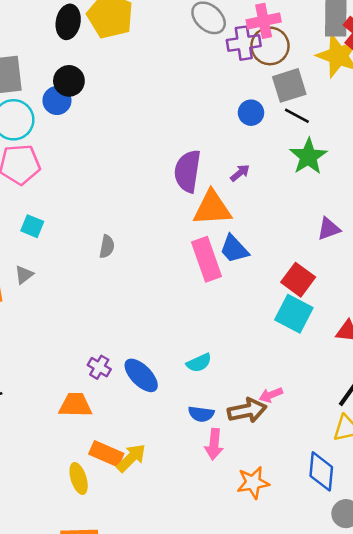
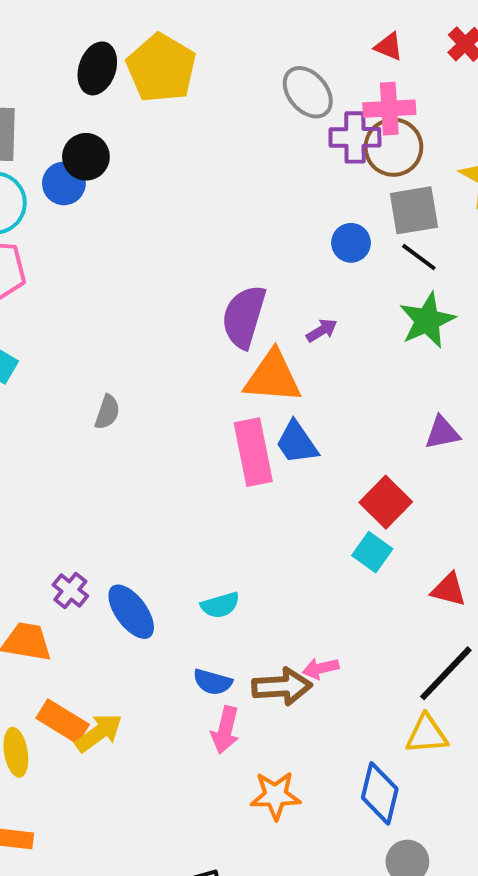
cyan square: (294, 314) -> (372, 552), size x0.7

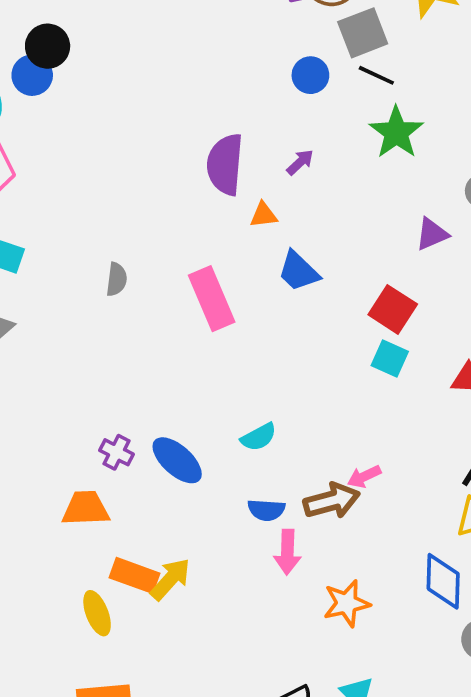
orange triangle: (273, 377) -> (264, 215), size x0.5
pink rectangle: (253, 452) -> (212, 299), moved

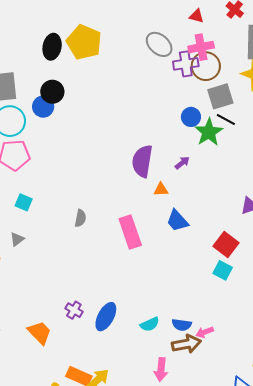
green star: (396, 133) -> (209, 132), moved
cyan semicircle: (259, 437) -> (150, 324), moved
blue ellipse: (177, 460) -> (106, 317), turned 72
orange trapezoid: (86, 508) -> (40, 333), moved, turned 44
blue semicircle: (266, 510) -> (182, 325), moved

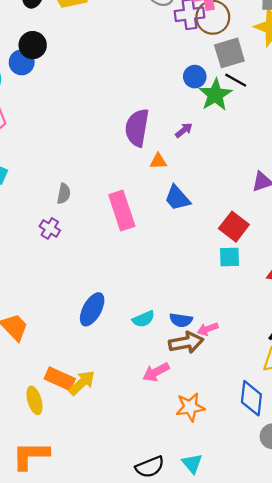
cyan square: (223, 270) -> (230, 257), turned -30
purple cross: (74, 310) -> (50, 228), moved
pink arrow: (161, 369) -> (156, 372), turned 55

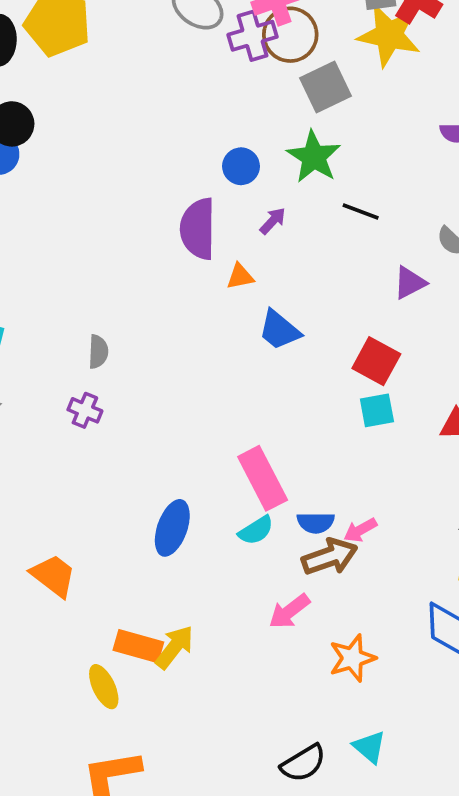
blue circle: (195, 77) -> (241, 166), moved
black line: (236, 80) -> (361, 211), moved
pink rectangle: (122, 211) -> (263, 478), moved

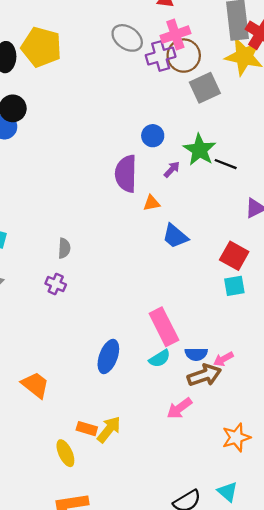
green star: (314, 157) -> (200, 150), moved
orange rectangle: (138, 646) -> (87, 429), size x0.7
orange star: (352, 658) -> (236, 437), moved

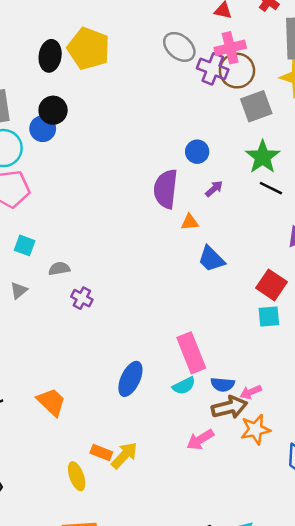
purple cross: (161, 56) -> (213, 69), turned 32
green star: (200, 150) -> (263, 157), moved
gray semicircle: (64, 248) -> (59, 269), moved, turned -108
orange star: (236, 437) -> (255, 429), moved

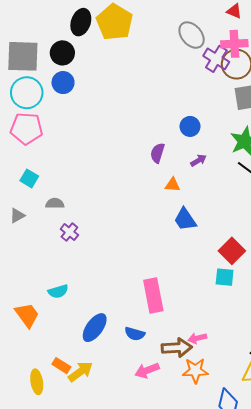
black circle: (53, 110) -> (62, 53), moved
purple semicircle: (166, 189) -> (157, 153), size x0.6
blue ellipse: (130, 379) -> (95, 328), moved
blue semicircle: (223, 384) -> (135, 334), moved
cyan semicircle: (184, 386) -> (58, 291), moved

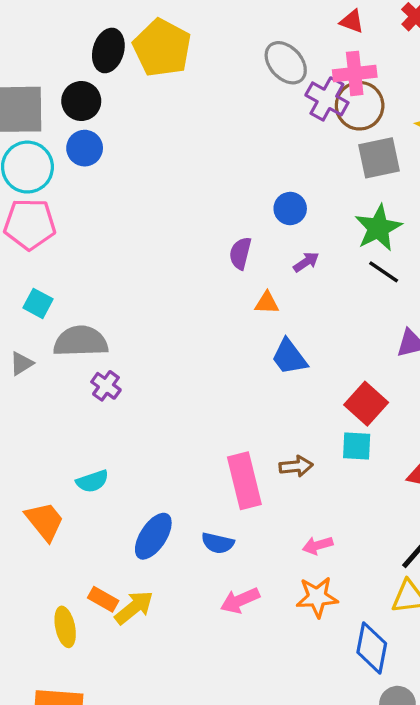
gray semicircle: (55, 203) -> (81, 341), size x1.8
brown arrow: (177, 348) -> (296, 466), moved, size x0.7

